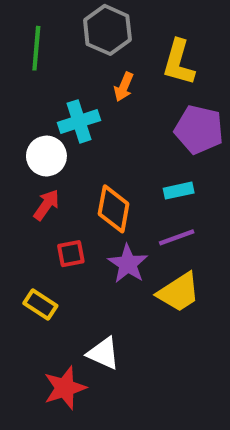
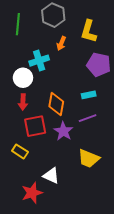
red arrow: (46, 205) -> (23, 102), turned 147
red square: (71, 254) -> (35, 126), size x1.6
yellow trapezoid: (179, 292) -> (89, 158), moved, turned 55

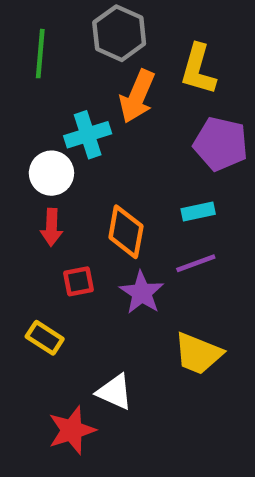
orange arrow: (61, 43) -> (137, 96), size x1.6
red square: (35, 126) -> (79, 281), size x0.6

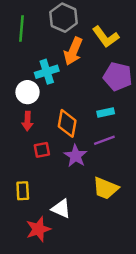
yellow L-shape: (198, 69) -> (106, 37), turned -52
yellow rectangle: (45, 338) -> (23, 191), moved, turned 54

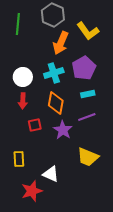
cyan cross: (47, 72) -> (54, 73), moved
purple pentagon: (118, 77) -> (84, 68), moved, turned 30

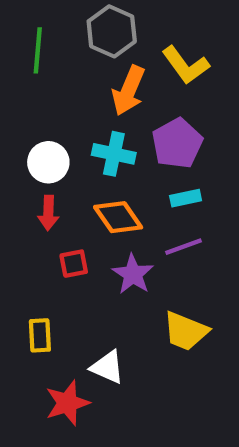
cyan cross: (54, 73) -> (114, 154), turned 30
orange diamond: (56, 103) -> (118, 217), turned -45

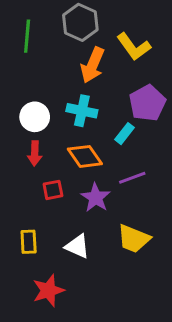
purple pentagon: (177, 143) -> (147, 103), moved
cyan rectangle: (186, 198) -> (125, 134), moved, turned -40
white triangle: (107, 367) -> (77, 246), moved

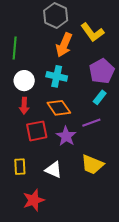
green line: (27, 36) -> (15, 48), moved
cyan rectangle: (125, 134) -> (100, 97), moved
red square: (53, 190) -> (37, 131), size x1.5

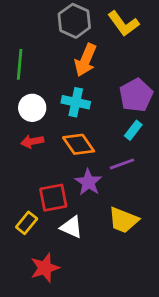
yellow L-shape: (92, 32) -> (123, 24), moved
red arrow: (24, 106) -> (32, 141), turned 77
red square: (37, 131) -> (53, 198), moved
yellow rectangle: (20, 167) -> (27, 223), turned 42

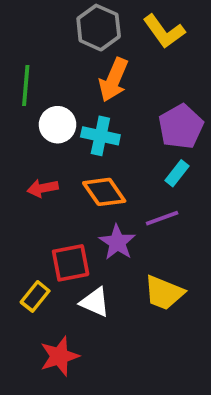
white circle: (32, 108) -> (58, 125), moved

